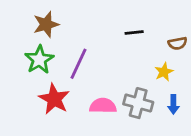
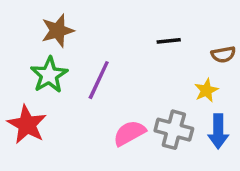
red star: (54, 99) -> (27, 125), moved
blue arrow: (173, 104) -> (218, 131), size x1.4
pink semicircle: (103, 106) -> (129, 133), turned -30

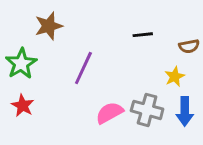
green star: (49, 75) -> (21, 64), moved
red star: (27, 125) -> (23, 106), size x0.7

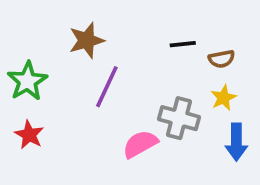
brown star: (49, 26) -> (87, 40), moved
brown semicircle: (189, 46) -> (222, 59), moved
gray cross: (147, 110) -> (179, 118), moved

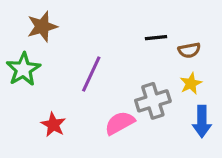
brown star: (87, 40) -> (42, 27), moved
gray cross: (179, 118) -> (153, 101), turned -32
red star: (29, 135) -> (53, 125), moved

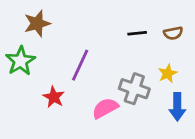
brown semicircle: (189, 50) -> (173, 33), moved
gray cross: (153, 101) -> (134, 89), turned 36
red star: (53, 125) -> (54, 97), moved

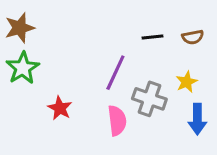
brown star: (37, 23) -> (20, 28), moved
purple line: (80, 65) -> (115, 73), moved
pink semicircle: (105, 108) -> (117, 121), turned 112

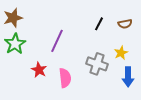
black line: (153, 37) -> (99, 24), turned -56
purple line: (115, 73) -> (57, 41), moved
pink semicircle: (117, 121) -> (65, 78), moved

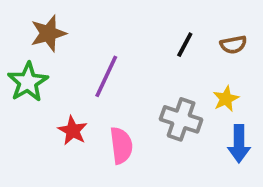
brown star: (13, 18) -> (48, 33), moved

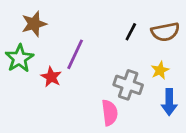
brown semicircle: (233, 45) -> (165, 32), size x1.5
red star: (73, 131) -> (51, 77), moved
pink semicircle: (121, 146) -> (110, 113), moved

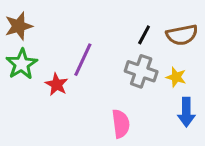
brown star: (34, 24) -> (19, 26), moved
yellow star: (160, 70) -> (176, 77), turned -30
gray cross: (128, 85) -> (141, 71), moved

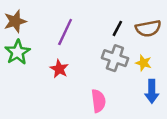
purple line: (83, 60) -> (65, 32), moved
red star: (57, 84) -> (59, 69), moved

